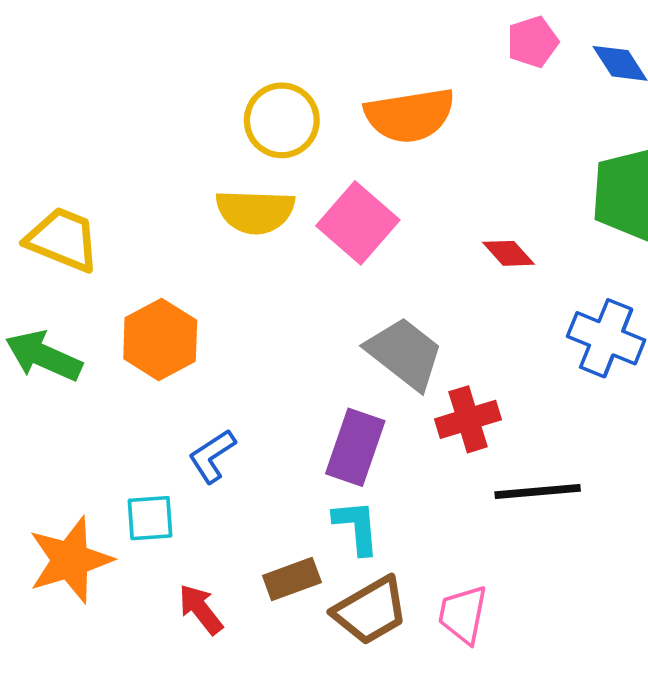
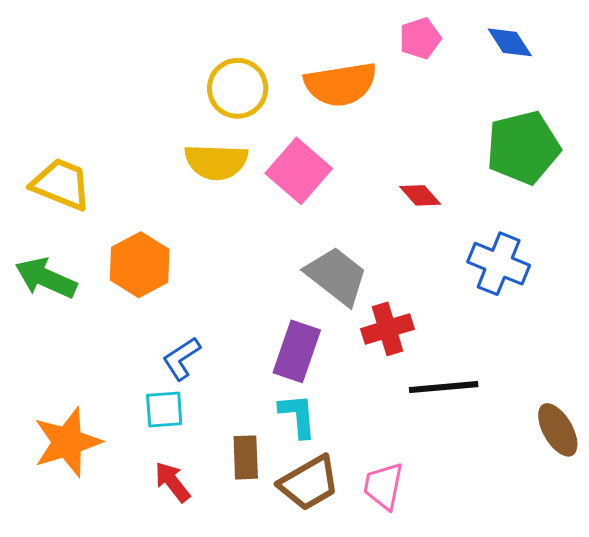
pink pentagon: (533, 42) -> (420, 38), moved
cyan square: (150, 518) -> (164, 409), moved
brown rectangle: (292, 579) -> (246, 457), turned -72

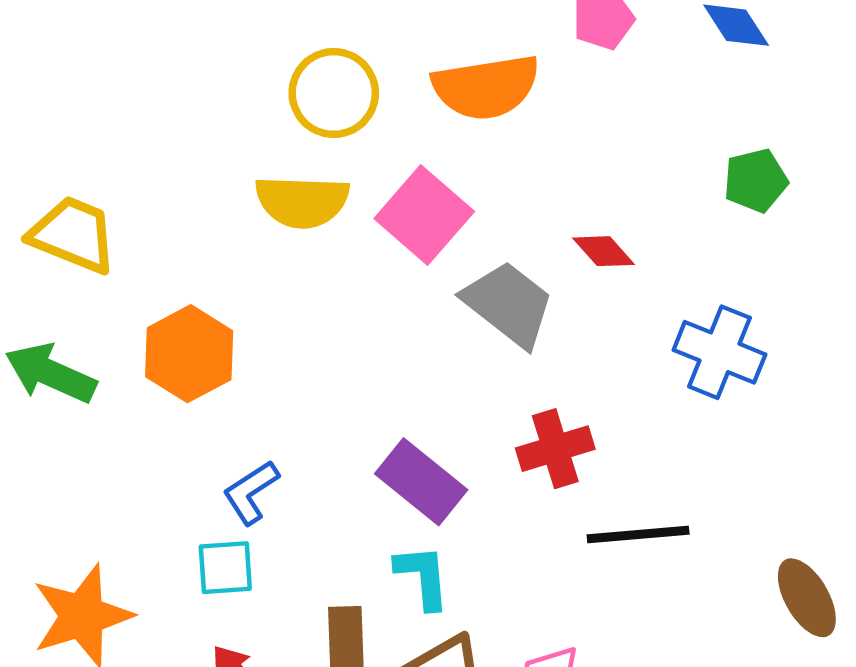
green pentagon: (523, 147) -> (756, 180), size x0.6
gray trapezoid: (337, 276) -> (509, 304), moved
purple rectangle: (297, 351) -> (421, 482), turned -70

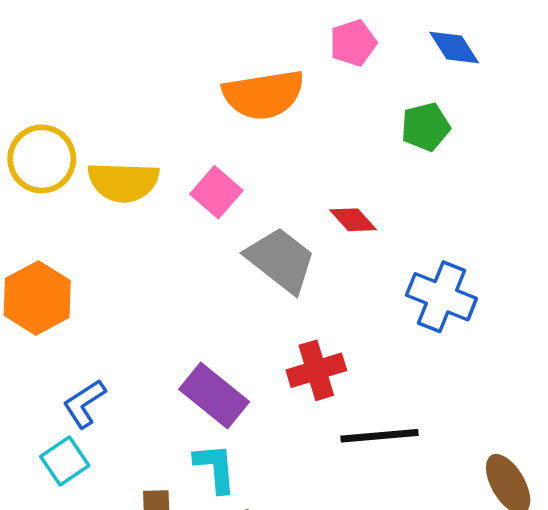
yellow circle: (334, 93) -> (42, 159), moved
green pentagon: (756, 180) -> (425, 127), moved
pink square: (424, 215) -> (216, 192), size x0.7
cyan square: (225, 568) -> (65, 461), turned -30

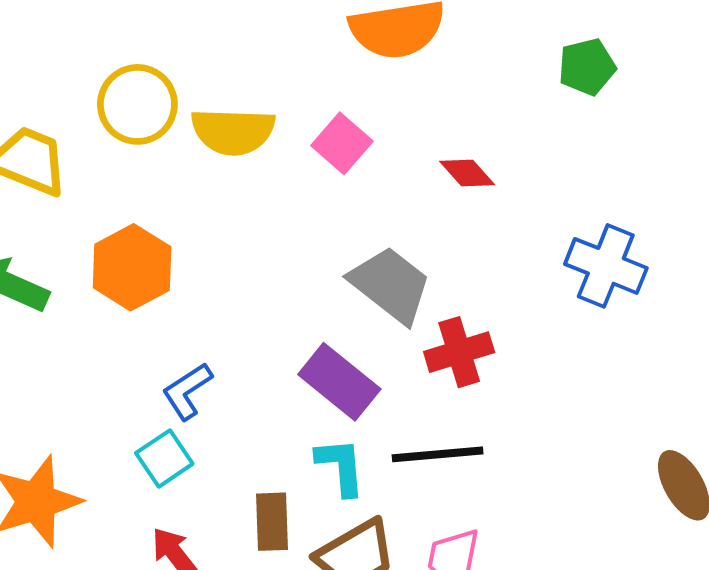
red diamond: (353, 220) -> (467, 173), moved
gray trapezoid: (281, 260) -> (390, 285), moved
black line: (379, 436) -> (438, 454), moved

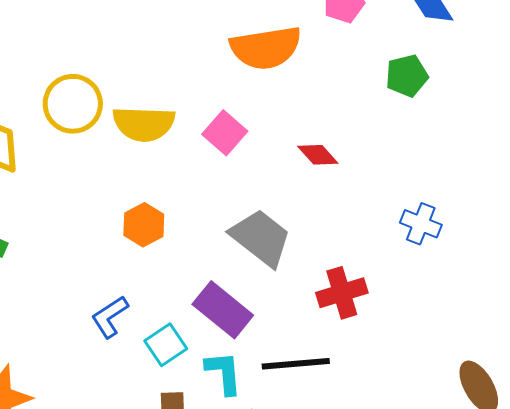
blue cross: (606, 266) -> (421, 224), size x0.7
orange hexagon: (132, 267) -> (144, 225), moved, size x0.7
red cross: (459, 352) -> (342, 293), moved
cyan square: (164, 458) -> (166, 345), moved

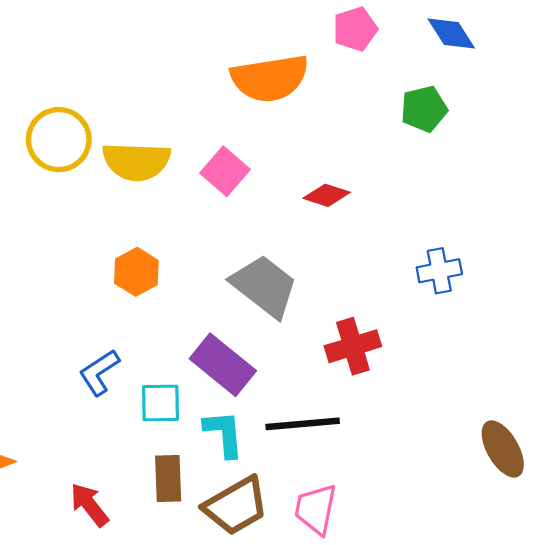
red diamond: (318, 155) -> (327, 195), turned -30
blue cross: (421, 224) -> (439, 271), turned -33
cyan square: (166, 345) -> (160, 403), turned 33

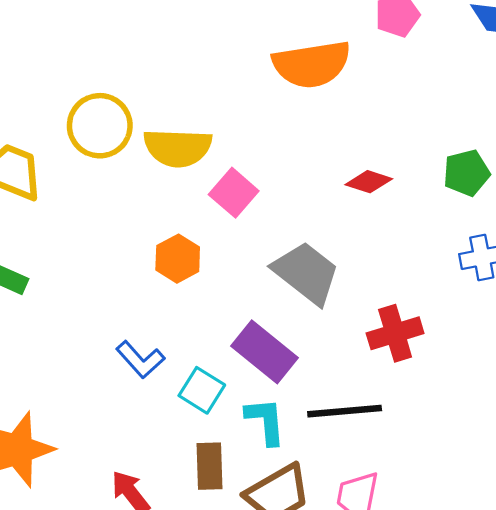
green pentagon: (424, 109) -> (466, 173), moved
pink square: (225, 171) -> (234, 193), moved
blue L-shape: (99, 372) -> (140, 360), turned -99
cyan square: (160, 403) -> (202, 390), turned 33

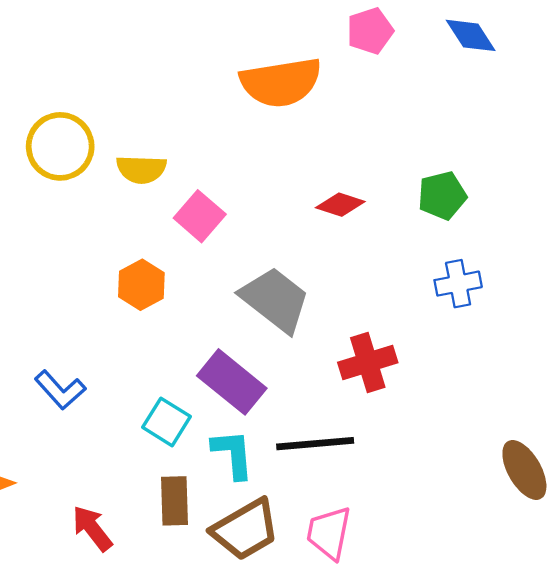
yellow semicircle: (178, 148) -> (141, 169), size x0.7
blue L-shape: (140, 360) -> (60, 390), moved

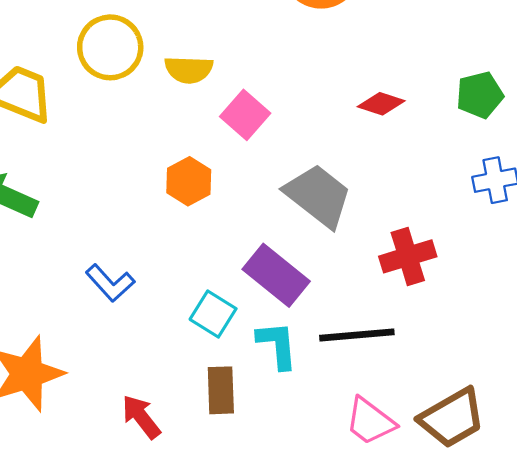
brown trapezoid: (245, 529) -> (452, 418), moved
pink trapezoid: (329, 533) -> (370, 421), turned -64

